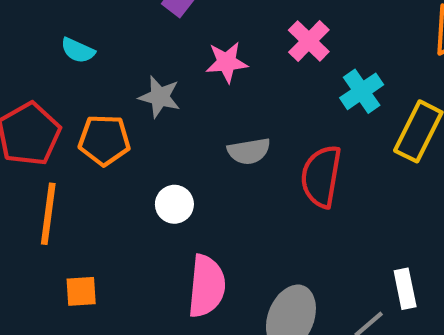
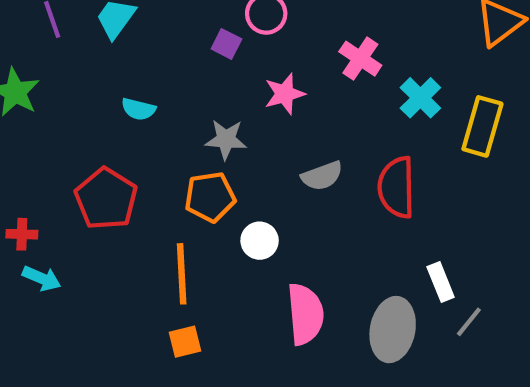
orange pentagon: (104, 140) -> (210, 197), moved
orange line: (48, 214) -> (182, 274), moved
white rectangle: (405, 289) -> (441, 282), moved

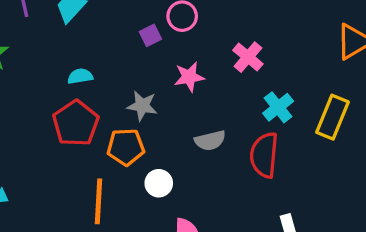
purple square: (226, 44) -> (150, 35), turned 30
cyan cross: (420, 98) -> (278, 107), moved
cyan semicircle: (138, 109) -> (80, 76), turned 150
red pentagon: (106, 199) -> (76, 123), moved

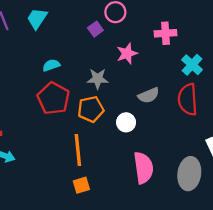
pink cross: (248, 57) -> (166, 33), turned -35
white circle: (159, 183) -> (126, 122), moved

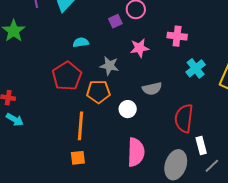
cyan semicircle: (51, 65) -> (81, 42), moved
red semicircle: (188, 99) -> (184, 118), moved

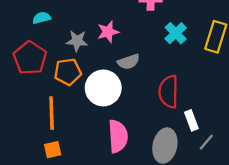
pink star: (140, 48) -> (108, 32), moved
white circle: (128, 109) -> (103, 88), size x1.8

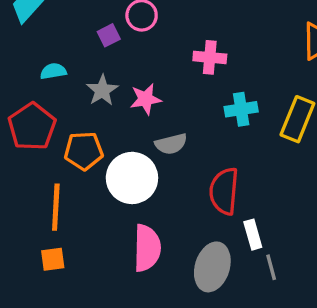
cyan cross: (176, 33) -> (241, 109), turned 30
gray star: (77, 41) -> (102, 90), moved, turned 30
gray line: (206, 142) -> (271, 267), turned -60

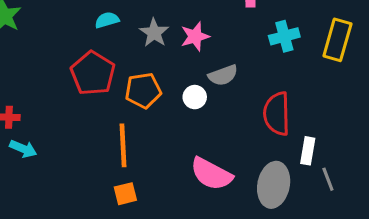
white circle: (132, 178) -> (195, 97), moved, size x0.5
white rectangle: (253, 235) -> (308, 151), turned 32
pink semicircle: (147, 248) -> (211, 174), turned 123

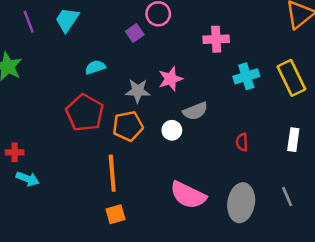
gray star: (154, 33) -> (138, 91), moved, turned -30
yellow rectangle: (337, 40) -> (291, 78), turned -40
red semicircle: (277, 114) -> (242, 142), size x0.5
white rectangle: (308, 151) -> (293, 140), moved

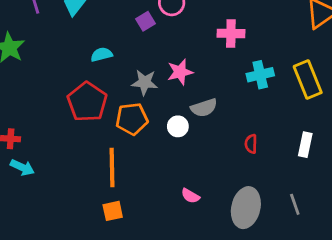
pink semicircle: (188, 195) -> (190, 196), size x0.5

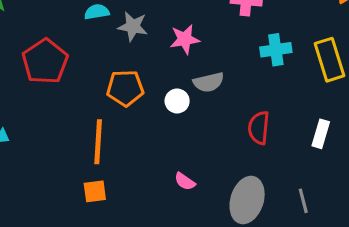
gray star: (145, 82) -> (133, 26), moved
red pentagon: (87, 102) -> (45, 61), moved
red semicircle: (251, 144) -> (259, 128), size x1.5

